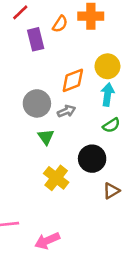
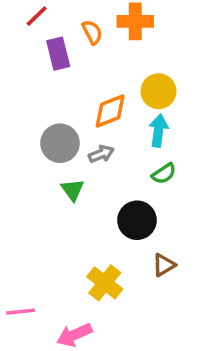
orange semicircle: (60, 24) -> (92, 32), turned -60
yellow cross: (56, 178) -> (105, 283), moved

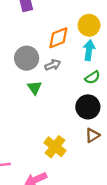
black circle: (137, 220) -> (88, 107), moved

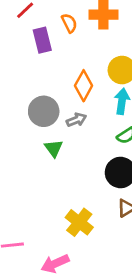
orange diamond: (58, 38) -> (84, 86), turned -40

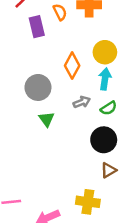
gray arrow: (76, 120) -> (82, 102), moved
yellow cross: (79, 222) -> (88, 202), moved, turned -30

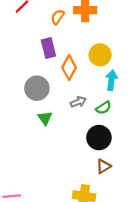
orange semicircle: (60, 12) -> (58, 17), turned -119
purple rectangle: (37, 27) -> (48, 48), moved
cyan arrow: (105, 79) -> (112, 80), moved

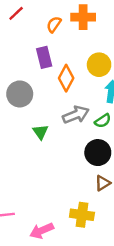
gray circle: (37, 88) -> (20, 94), moved
gray arrow: (78, 102) -> (76, 115), size x1.5

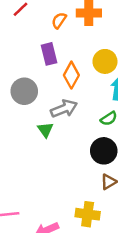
gray arrow: (76, 115) -> (64, 109), moved

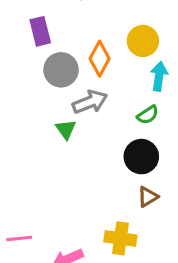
purple rectangle: (49, 54) -> (40, 31), moved
gray circle: (24, 91) -> (61, 70), moved

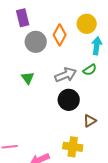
gray arrow: (90, 102) -> (66, 75), moved
green triangle: (66, 129) -> (28, 78), moved
black circle: (141, 157) -> (69, 100), moved

